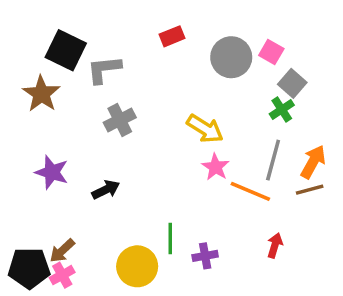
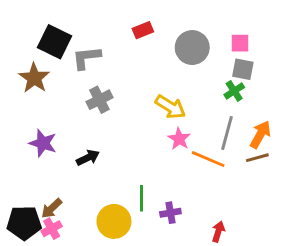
pink square: (271, 52) -> (240, 43), moved, turned -30
gray square: (292, 83) -> (243, 69), turned -30
red arrow: (275, 245) -> (218, 232), moved

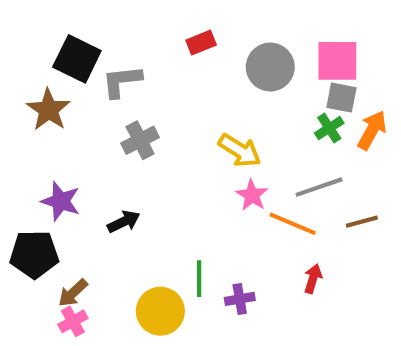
pink square: (240, 43) -> (337, 61), size x1.6
gray line: (227, 133) -> (319, 187), turned 56
orange arrow: (260, 134) -> (372, 130), moved
black pentagon: (24, 223) -> (34, 254), moved
red arrow: (218, 232) -> (313, 279), moved

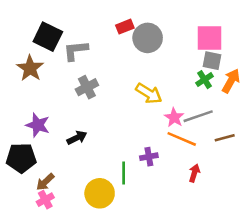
gray circle: (270, 67) -> (148, 38), moved
pink star: (252, 195) -> (174, 117), moved
purple cross: (240, 299) -> (149, 157), moved

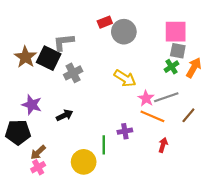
black square: (48, 37) -> (49, 58), moved
brown line: (225, 138) -> (188, 115), turned -35

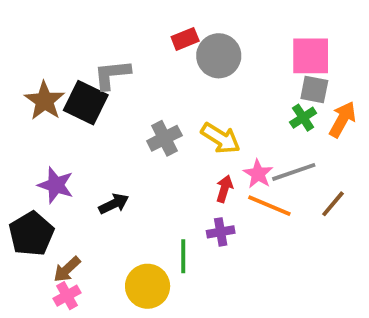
gray cross: (73, 73) -> (164, 138), moved
black pentagon: (18, 132) -> (31, 234), turned -30
red arrow: (163, 145) -> (224, 189), moved

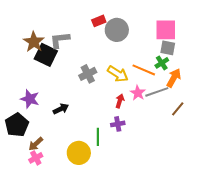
brown star: (45, 101) -> (34, 42), moved
orange arrow: (342, 119) -> (174, 78), moved
orange line: (269, 206) -> (144, 70), moved

